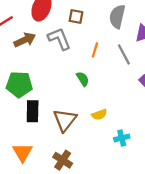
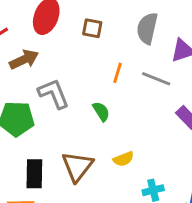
gray L-shape: (59, 39) -> (54, 94), moved
gray line: (124, 54) -> (156, 79), turned -40
black rectangle: (33, 111) -> (34, 174), moved

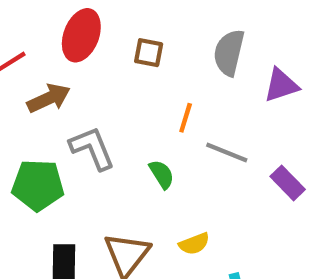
gray line: (156, 79) -> (227, 153), moved

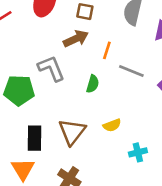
brown arrow: (49, 98) -> (76, 39), moved
green semicircle: (162, 174) -> (93, 84), turned 48

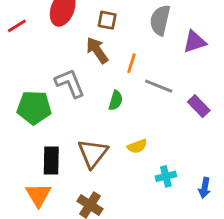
brown arrow: (76, 39) -> (97, 50), turned -100

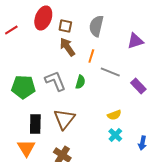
brown square: (107, 20) -> (65, 26), moved
gray semicircle: (160, 20) -> (96, 26), moved
gray L-shape: (70, 83) -> (55, 81), moved
yellow semicircle: (137, 146) -> (114, 115), moved
cyan cross: (166, 176) -> (115, 135), turned -32

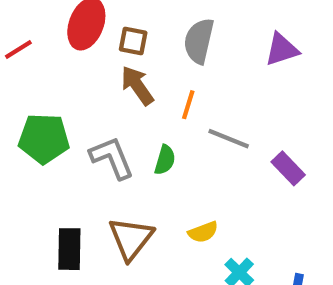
purple triangle: (135, 41) -> (282, 49), moved
green pentagon: (23, 87) -> (44, 139), moved
yellow semicircle: (114, 115) -> (203, 232), moved

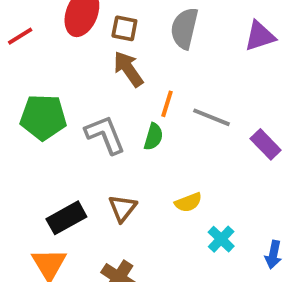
orange line: (188, 105) -> (167, 104), moved
brown triangle: (131, 238) -> (123, 208), size x0.7
black rectangle: (69, 249) -> (66, 218), turned 60

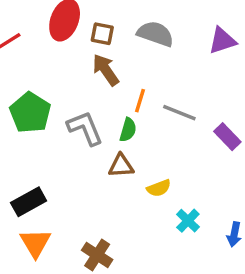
gray semicircle: (184, 28) -> (155, 34), turned 96
green pentagon: (43, 117) -> (30, 113), turned 30
brown triangle: (123, 208) -> (121, 166), moved, turned 48
black rectangle: (66, 218) -> (29, 202), moved

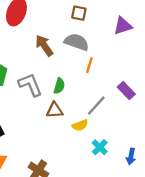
brown square: (102, 34) -> (79, 13), moved
gray semicircle: (155, 34) -> (77, 42), moved
orange line: (140, 101) -> (89, 65), moved
gray line: (179, 113) -> (96, 106), moved, turned -70

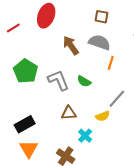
green semicircle: (59, 86) -> (84, 81), turned 104
brown triangle: (55, 110) -> (69, 113), moved
cyan cross: (100, 147) -> (85, 136), moved

